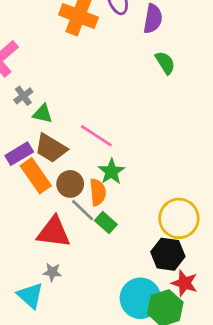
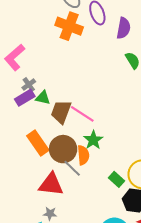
brown trapezoid: (51, 148) -> (61, 112), moved, turned 80
purple rectangle: (19, 154) -> (25, 98), moved
brown circle: (70, 184) -> (63, 149), size x1.4
green rectangle: (106, 223) -> (116, 179), moved

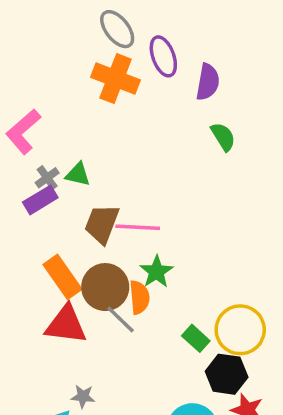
green triangle: (43, 98) -> (78, 174), moved
pink line: (82, 114) -> (138, 227), turned -30
red triangle: (51, 184) -> (66, 325), moved

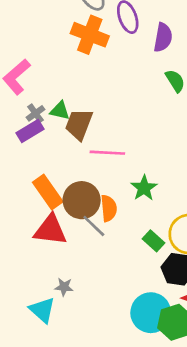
brown trapezoid: (102, 224) -> (79, 124), moved
green star: (156, 272) -> (144, 188), moved

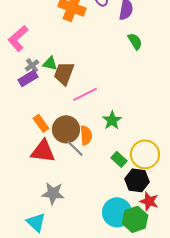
pink line: (107, 153) -> (85, 94), turned -30
orange rectangle: (48, 192) -> (41, 123), size x0.7
gray star: (64, 287) -> (53, 193), size x1.6
cyan triangle: (42, 310) -> (36, 222), moved

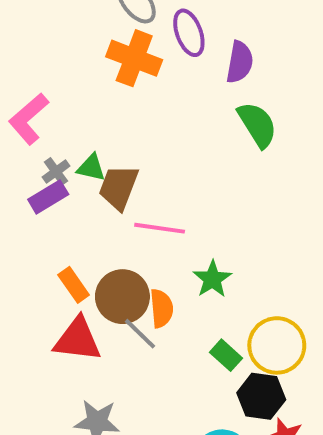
green semicircle: (135, 41) -> (257, 125), size x1.4
pink line: (85, 94) -> (160, 228), turned 35

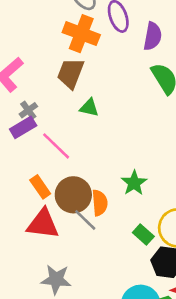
green triangle: (91, 168) -> (89, 108), moved
brown trapezoid: (119, 187) -> (71, 73), moved
pink line: (160, 228) -> (56, 146), moved, turned 36

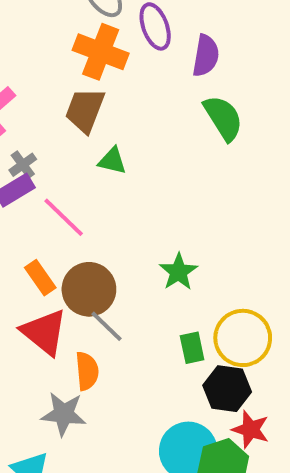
orange semicircle: (100, 203) -> (87, 371), moved
red triangle: (43, 224) -> (44, 332), turned 32
green rectangle: (143, 234) -> (192, 348), turned 36

